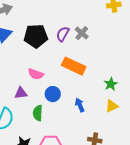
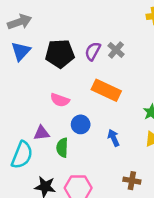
purple triangle: (21, 93) -> (42, 133), moved

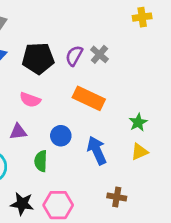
pink semicircle: (60, 100) -> (30, 100), moved
purple triangle: (42, 133) -> (18, 132), moved
blue arrow: (114, 138) -> (97, 150), size x1.5

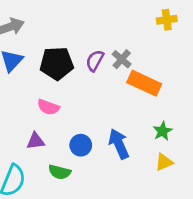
orange rectangle: (89, 98) -> (144, 83), moved
blue arrow: (97, 150) -> (119, 144), moved
green semicircle: (41, 161) -> (60, 172), turned -78

